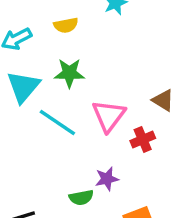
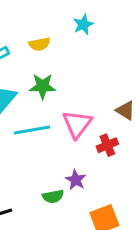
cyan line: (57, 122) -> (32, 130), turned -44
purple star: (107, 179) -> (76, 180), turned -30

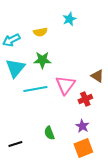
purple star: (76, 180) -> (82, 126), moved
green semicircle: (53, 196) -> (49, 133), turned 80

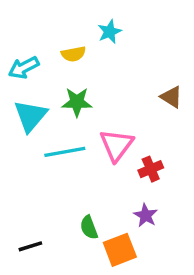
cyan star: (69, 19) -> (110, 32), moved
brown triangle: (97, 76) -> (171, 97), moved
orange square: (83, 148) -> (120, 250), moved

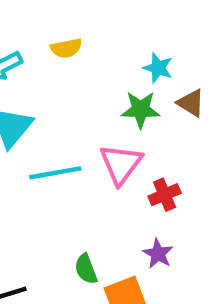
cyan star: (110, 32) -> (158, 68), moved, turned -30
green star: (77, 102) -> (141, 109), moved

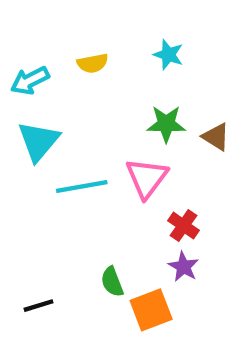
cyan star: (158, 68) -> (168, 55), moved
brown triangle: (191, 103) -> (216, 137), moved
red cross: (165, 195) -> (183, 226), moved, turned -32

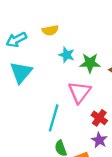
cyan star: (168, 55) -> (67, 55), moved
cyan line: (82, 187) -> (54, 118), moved, turned -64

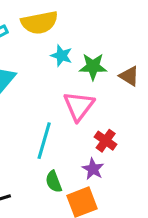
yellow semicircle: (50, 30) -> (39, 23), size x1.6
purple star: (99, 140) -> (93, 169), moved

